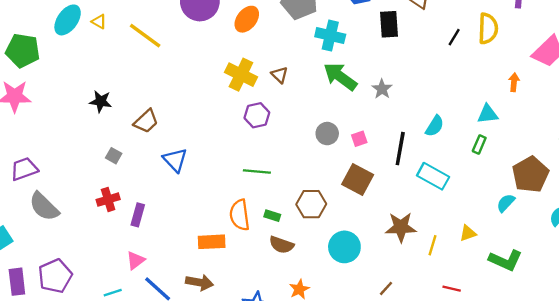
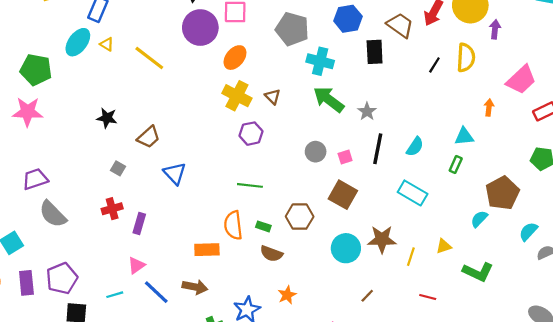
orange ellipse: (247, 19) -> (235, 58), moved
black line: (400, 149) -> (378, 149), moved
cyan circle: (344, 247) -> (346, 248), moved

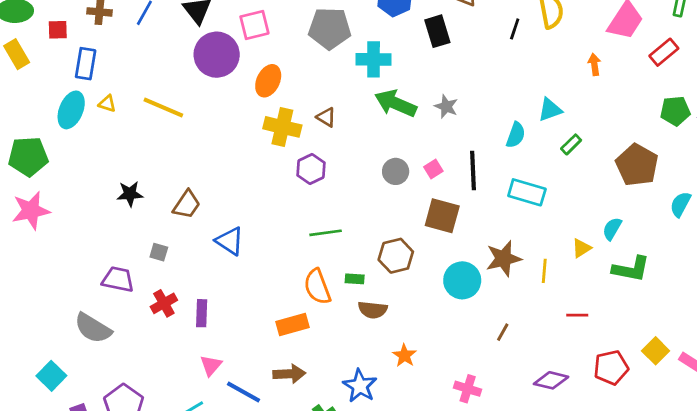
cyan triangle: (464, 136) -> (550, 110), moved
black line: (378, 149) -> (473, 170), moved
green rectangle: (456, 165) -> (571, 144), turned 35
purple trapezoid: (35, 179) -> (118, 279), moved, turned 44
cyan semicircle: (479, 219) -> (612, 229), moved

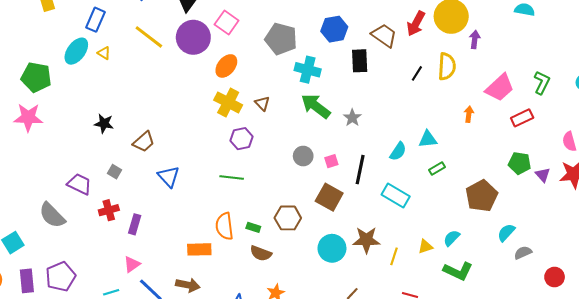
pink square: (254, 25) -> (227, 23), turned 35
yellow line: (163, 108) -> (149, 37), moved
green line: (326, 233) -> (232, 178), moved

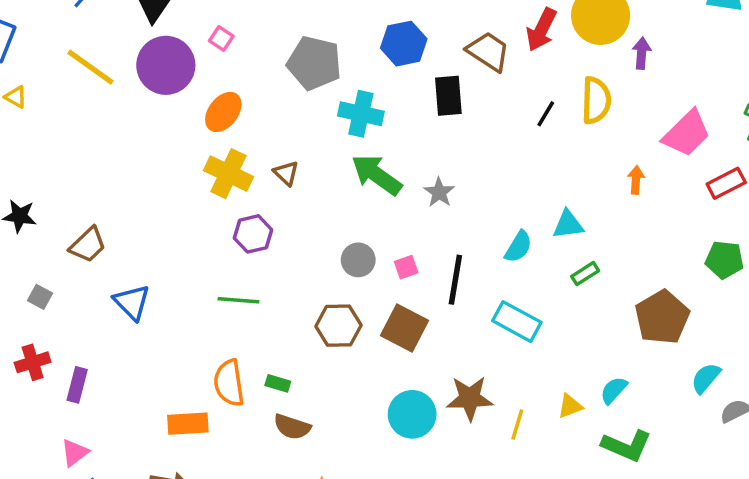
pink square: (227, 23) -> (221, 38), size x0.6
brown hexagon: (288, 218) -> (338, 326), moved

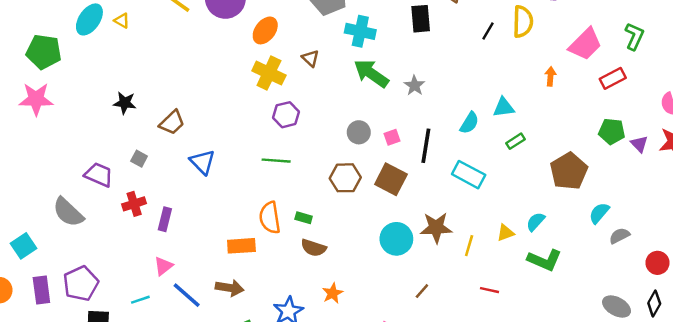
brown triangle: (286, 173) -> (310, 58), moved

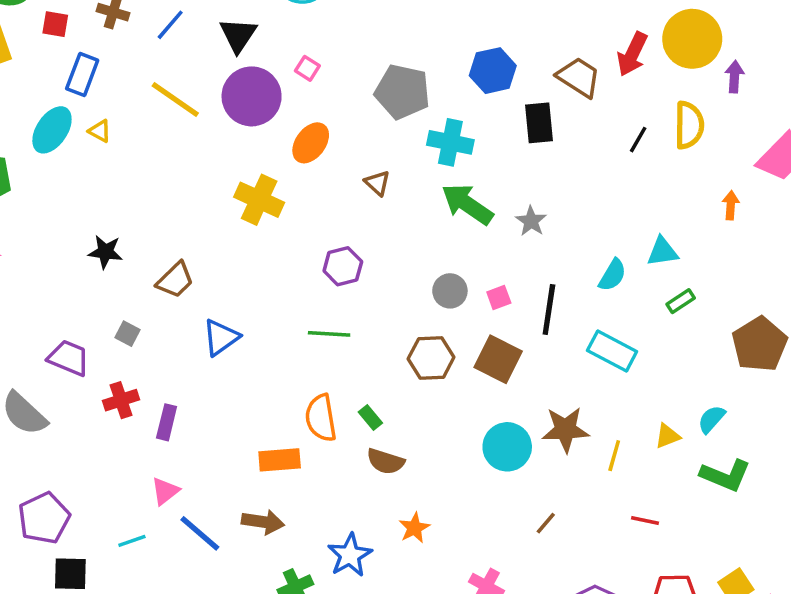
yellow cross: (269, 73) -> (259, 200), moved
blue triangle: (203, 162) -> (221, 337), turned 40
green rectangle: (304, 218) -> (370, 417), turned 35

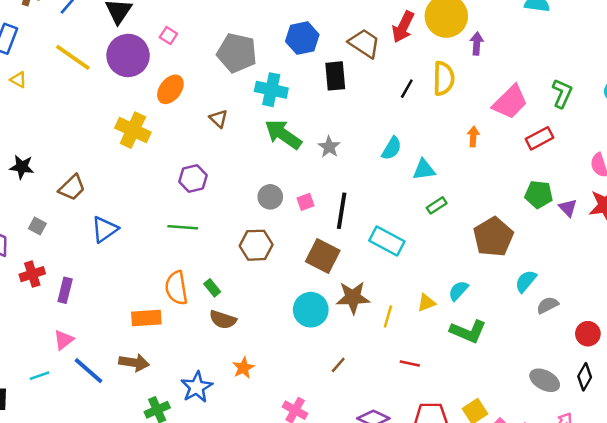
cyan semicircle: (612, 275) -> (392, 148), moved
brown square: (498, 359) -> (323, 256), moved

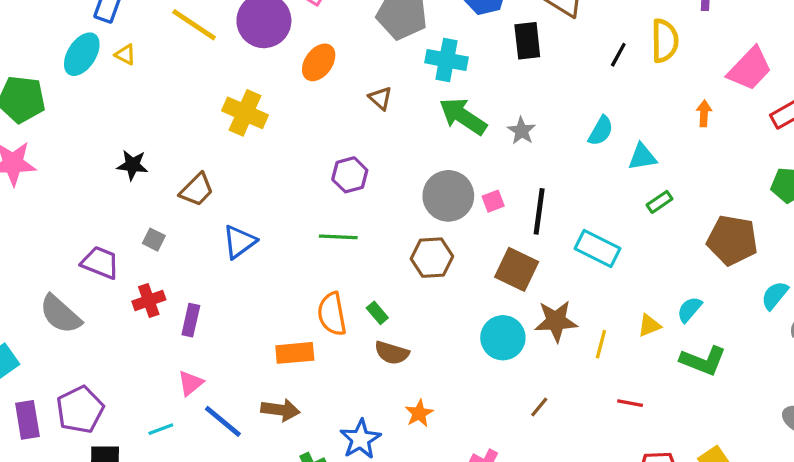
yellow cross: (133, 130) -> (245, 113), moved
gray circle: (270, 197) -> (448, 196), size x1.6
brown pentagon: (493, 237) -> (732, 240), turned -30

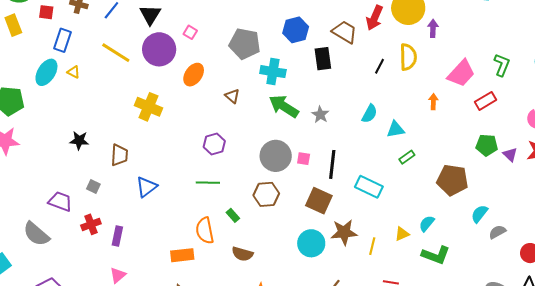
brown trapezoid: (197, 190) -> (119, 155), turned -40
pink square: (493, 201) -> (304, 159), turned 32
green rectangle: (377, 313) -> (233, 215), moved

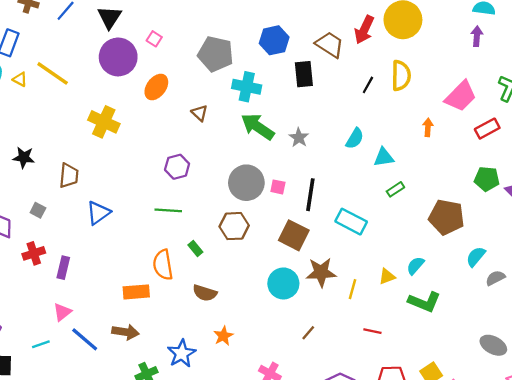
purple arrow: (433, 28) -> (477, 36), moved
yellow line: (116, 53) -> (53, 73), moved

